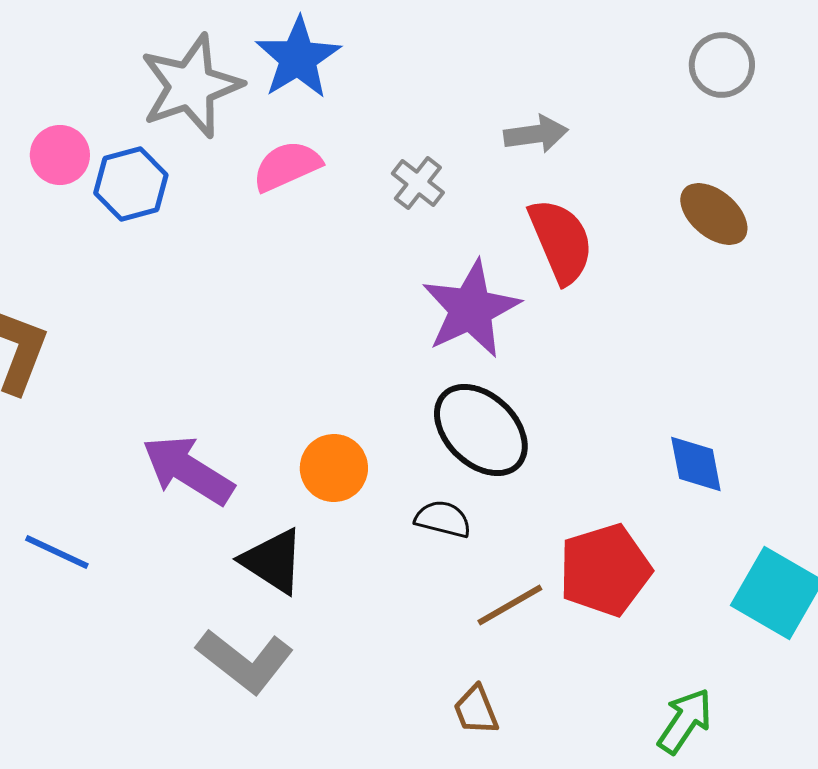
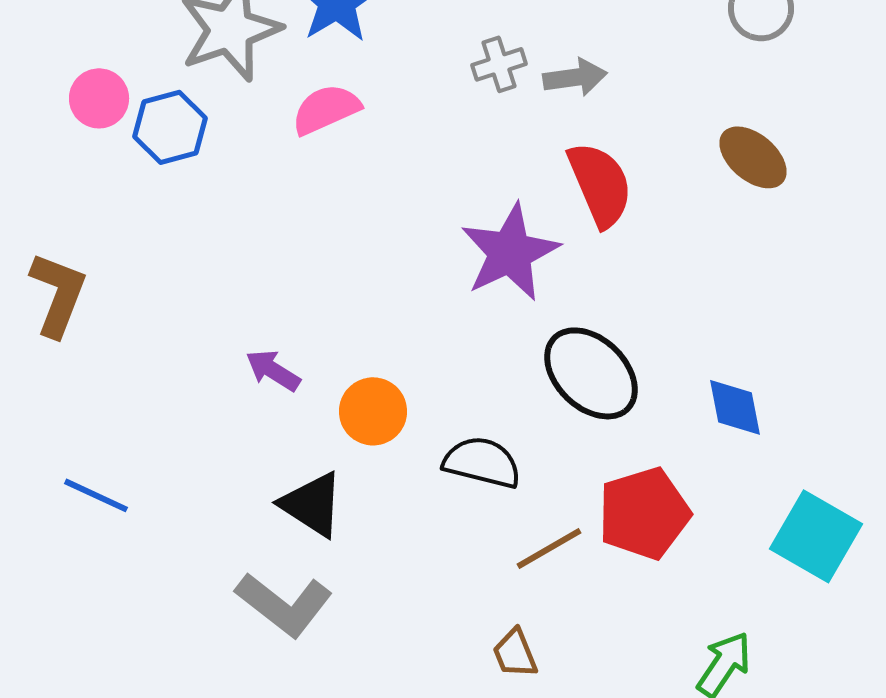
gray cross: (418, 183) -> (499, 64), moved, turned 34
black ellipse: (481, 430) -> (591, 373), moved
purple arrow: (188, 470) -> (273, 370), moved, size x0.6
black semicircle: (443, 519) -> (482, 462), size x1.4

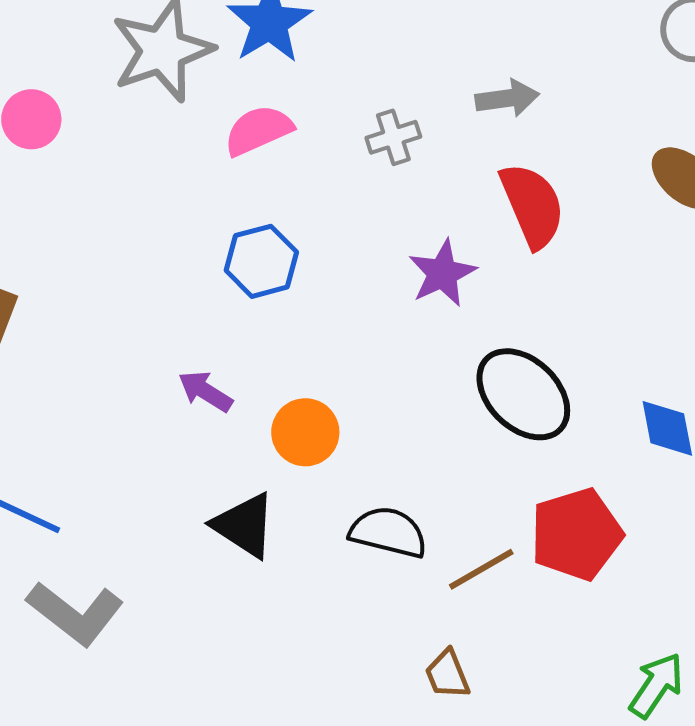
gray cross: (499, 64) -> (393, 137), moved
blue hexagon: (170, 127) -> (261, 261), moved
purple star: (510, 252) -> (442, 273), size x0.7
black semicircle: (482, 462) -> (388, 532), moved
gray L-shape: (284, 604) -> (75, 613), moved

